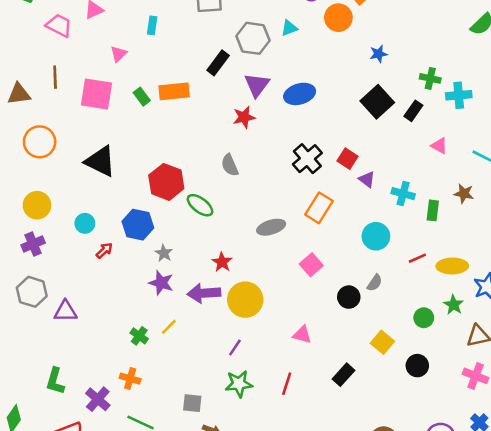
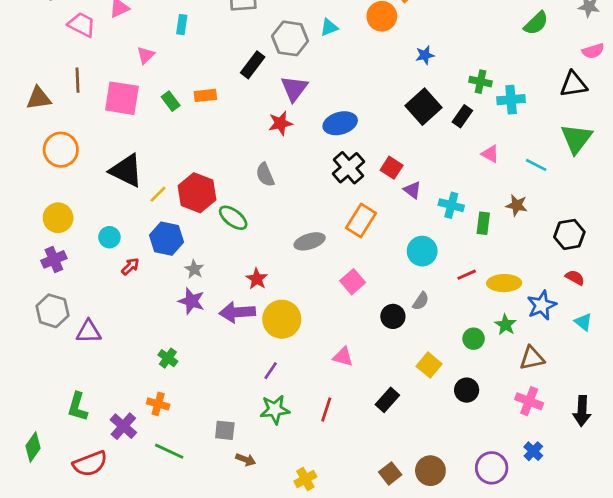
orange rectangle: (174, 91) -> (205, 95), size x0.7
blue ellipse: (300, 94) -> (340, 123), moved
yellow line: (169, 327) -> (158, 194), moved

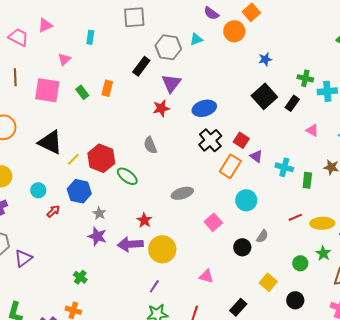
orange rectangle: (205, 95) -> (107, 88), turned -70
orange rectangle: (361, 221) -> (230, 166), moved
cyan circle: (422, 251) -> (246, 200), moved
purple triangle: (89, 332) -> (23, 258), turned -36

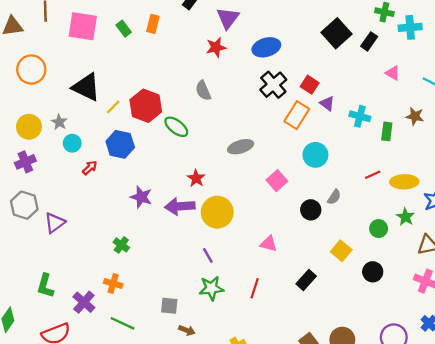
gray star: (99, 213) -> (59, 122), moved
purple line: (154, 286) -> (208, 255), turned -64

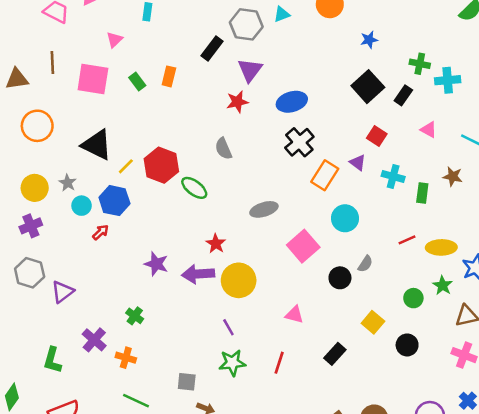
red square: (310, 85) -> (377, 136), moved
blue hexagon: (120, 144) -> (114, 201), moved
pink square: (277, 181) -> (303, 246), size x1.4
purple cross: (84, 302) -> (94, 340), moved

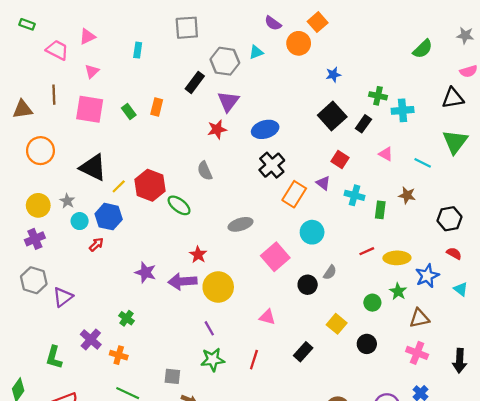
pink triangle: (114, 40) -> (92, 71), moved

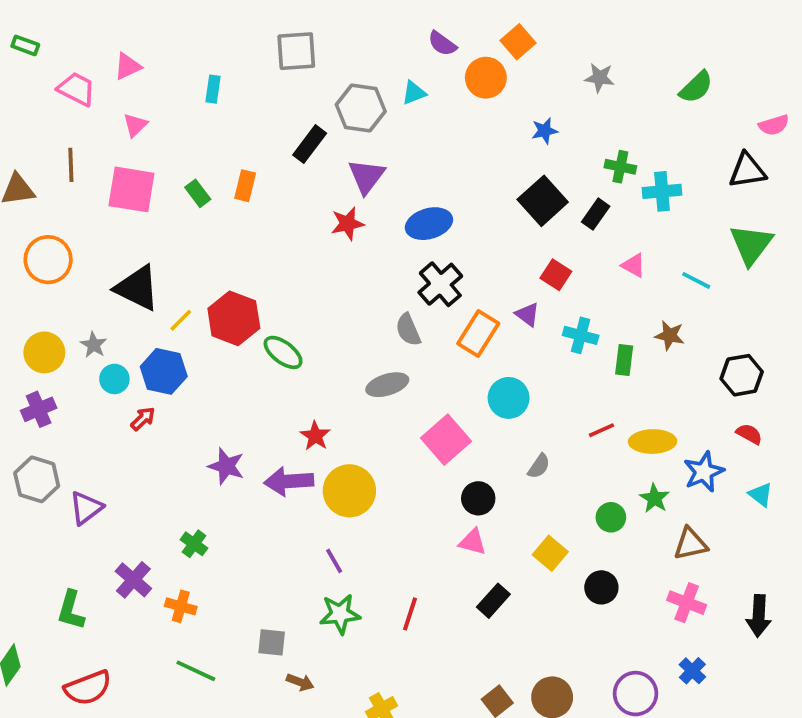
gray star: (465, 35) -> (600, 78), moved
gray semicircle: (205, 171) -> (408, 330), moved
black circle: (308, 285) -> (478, 498), moved
pink triangle: (267, 317) -> (473, 542), moved

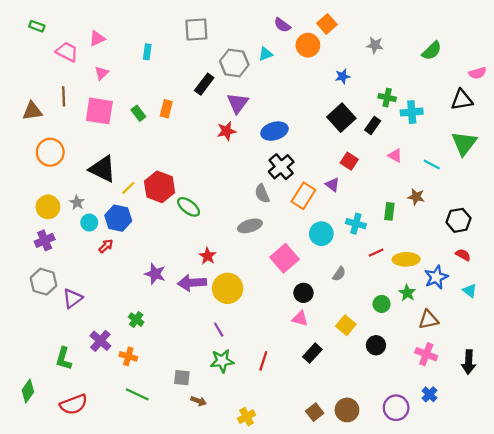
cyan cross: (581, 335) -> (356, 224), moved

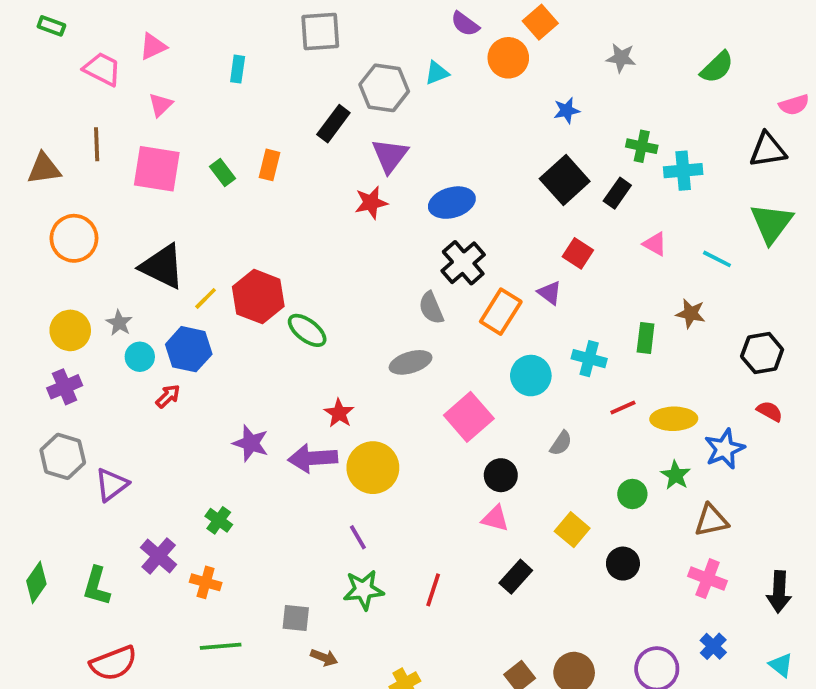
cyan triangle: (470, 291) -> (781, 665), moved
green diamond: (28, 391) -> (36, 582), moved
green line: (137, 394) -> (221, 646), turned -30

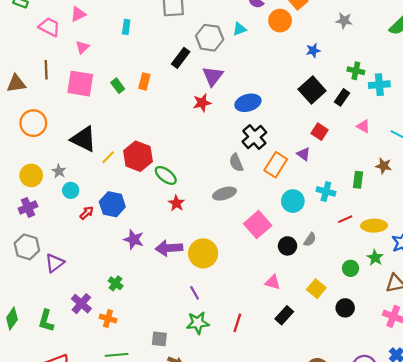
blue hexagon: (189, 349) -> (112, 204), moved
red star: (339, 413) -> (176, 203), moved
black circle: (501, 475) -> (287, 246), moved

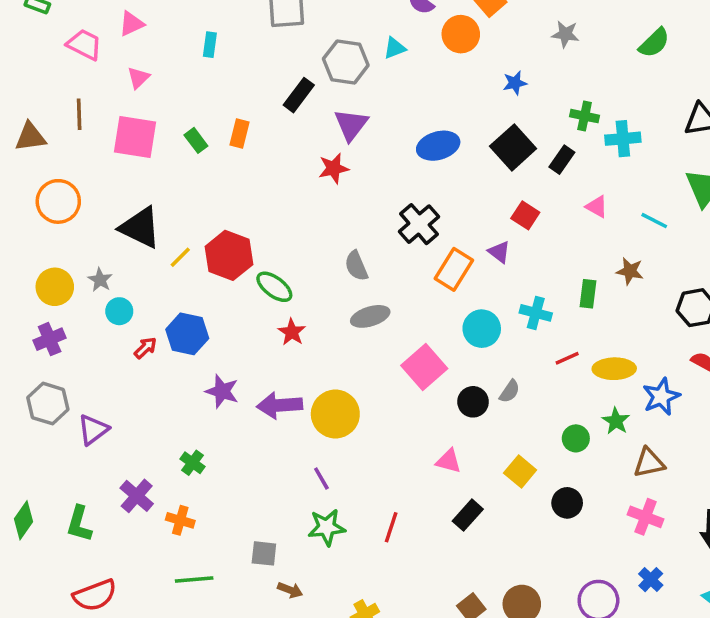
blue ellipse: (248, 103) -> (438, 146), moved
gray semicircle: (236, 163) -> (356, 266), moved

